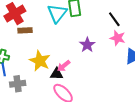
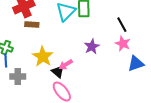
black triangle: (57, 74) -> (58, 72), turned 32

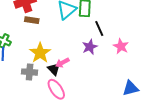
black line: (122, 25) -> (99, 29), moved
blue triangle: (136, 64) -> (131, 88), moved
gray cross: (18, 77) -> (30, 72), moved

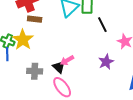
purple star: (90, 47) -> (106, 62), moved
yellow star: (40, 53) -> (23, 40), moved

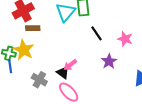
black line: (102, 25) -> (96, 33), moved
gray cross: (35, 71) -> (39, 80), turned 35

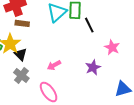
black line: (96, 33) -> (89, 25), moved
black triangle: (63, 73) -> (21, 54), moved

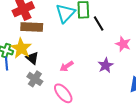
brown rectangle: (22, 23) -> (32, 27), size x1.5

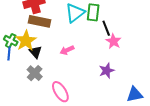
pink star: (123, 44) -> (114, 41), moved
pink arrow: (67, 66) -> (67, 50), moved

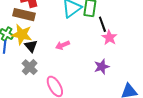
brown rectangle: (40, 21) -> (24, 15), moved
yellow star: (26, 41) -> (22, 34), turned -30

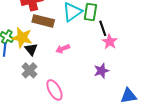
brown rectangle: (24, 15) -> (43, 21), moved

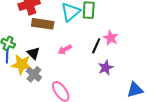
black line: (103, 28) -> (96, 46), moved, turned 49
yellow star: (22, 38) -> (22, 64), moved

